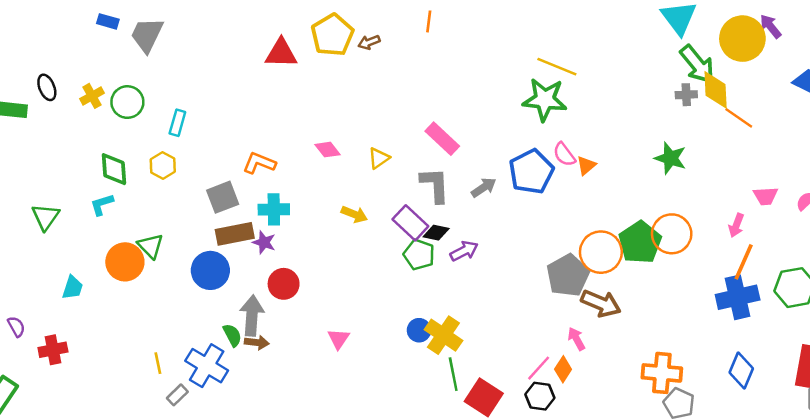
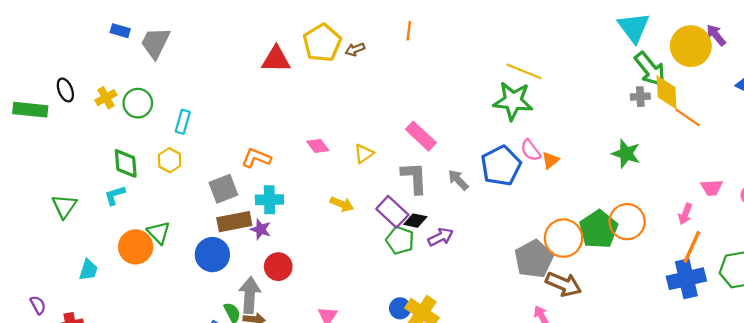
gray arrow: (484, 187) -> (458, 180), turned -100

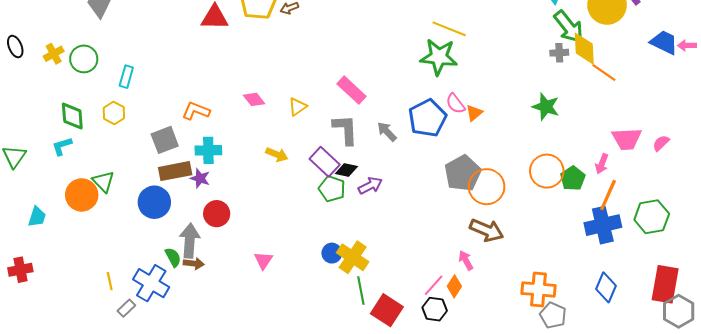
pink trapezoid: (712, 188) -> (627, 139), size x1.4
green pentagon: (599, 229) -> (573, 178), moved, size x0.7
gray pentagon: (534, 259) -> (463, 173), moved

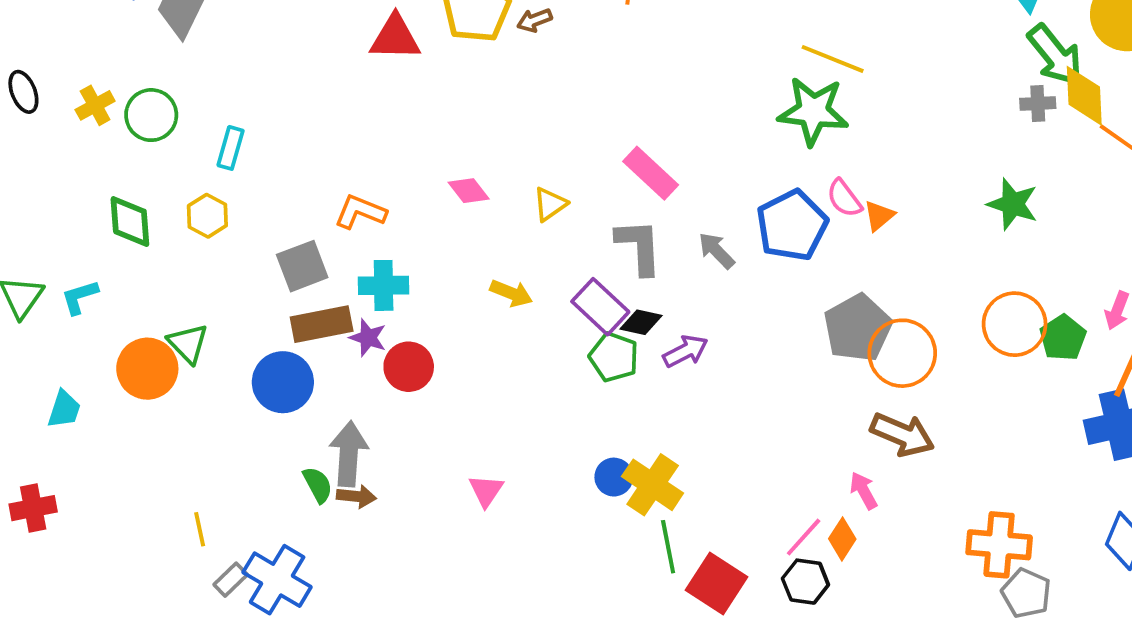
cyan L-shape: (62, 146) -> (80, 297), moved
red circle: (217, 214) -> (409, 367), moved
blue cross: (151, 283) -> (277, 580), moved

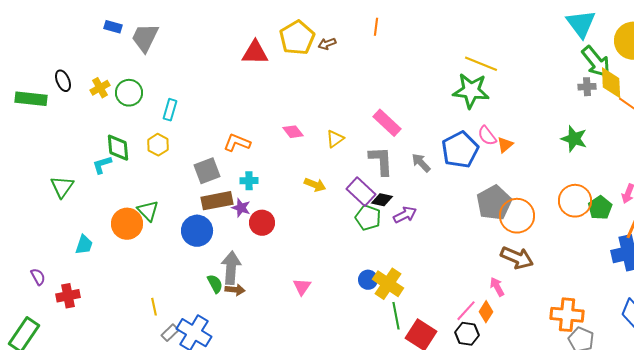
cyan cross: (384, 285) -> (249, 181), size x0.7
cyan L-shape: (80, 297) -> (102, 165), moved

